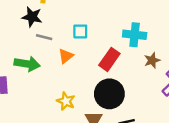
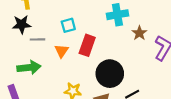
red rectangle: (109, 59) -> (87, 45), moved

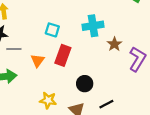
cyan square: (68, 25) -> (52, 30), moved, turned 32
black circle: (110, 74) -> (85, 84), size x0.6

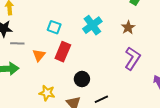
cyan cross: (93, 26) -> (92, 25), turned -30
brown star: (114, 44) -> (128, 27), moved

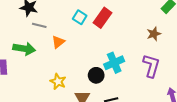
cyan cross: (92, 25) -> (114, 63), moved
red rectangle: (63, 52) -> (103, 18), moved
purple L-shape: (132, 58) -> (151, 66), turned -30

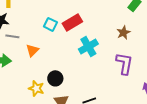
red rectangle: (103, 18) -> (72, 22), turned 30
cyan cross: (114, 63) -> (88, 47), moved
black circle: (96, 75) -> (55, 78), moved

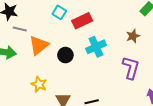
cyan square: (50, 24) -> (59, 12), moved
orange triangle: (32, 50) -> (39, 45), size x1.5
black circle: (55, 78) -> (65, 55), moved

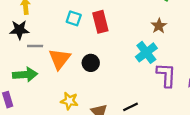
red rectangle: (82, 21) -> (100, 22), turned -66
cyan cross: (96, 47) -> (146, 52), moved
purple L-shape: (131, 68) -> (166, 75), moved

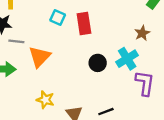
black circle: (91, 63) -> (98, 63), moved

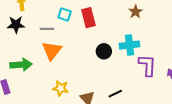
brown star: (142, 33) -> (136, 12), moved
gray line: (16, 41) -> (47, 29), moved
cyan cross: (127, 59) -> (130, 45), turned 30

